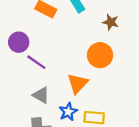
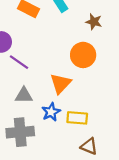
gray triangle: (41, 95) -> (24, 95), turned -30

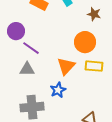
gray triangle: (24, 95) -> (27, 69), moved
yellow rectangle: (77, 118) -> (94, 66), moved

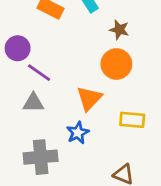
brown star: (94, 14) -> (119, 30), moved
yellow rectangle: (94, 66) -> (132, 120), moved

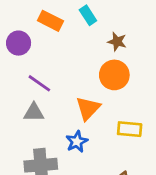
purple circle: (18, 48) -> (19, 43), moved

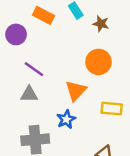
brown star: (117, 42) -> (101, 24), moved

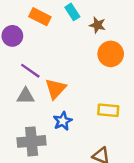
orange circle: (99, 62) -> (111, 54), moved
orange triangle: (76, 91) -> (56, 89), moved

